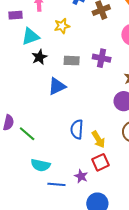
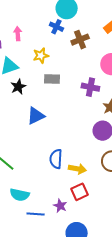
purple cross: (102, 58) -> (90, 87), moved
gray rectangle: (72, 61) -> (52, 79), moved
yellow arrow: (98, 139) -> (77, 169), turned -48

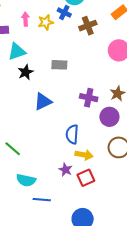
yellow star: (41, 56) -> (46, 22), moved
purple cross: (90, 87) -> (89, 98), moved
blue semicircle: (56, 159) -> (72, 134), moved
purple star: (60, 206) -> (66, 170), moved

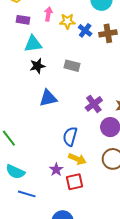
blue cross: (64, 13) -> (85, 30), moved
purple cross: (89, 98) -> (94, 104), turned 30

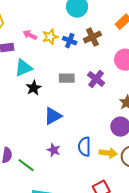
pink arrow: (48, 14) -> (30, 35), turned -56
purple cross: (94, 104) -> (96, 79), moved
yellow arrow: (77, 159) -> (108, 153), moved
purple star: (56, 170) -> (54, 150), moved

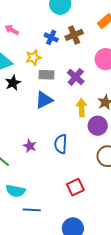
yellow star: (50, 37) -> (33, 58), moved
blue triangle: (53, 116) -> (44, 100), moved
yellow arrow: (108, 153) -> (82, 108), moved, turned -102

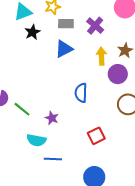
purple star: (30, 146) -> (52, 118), moved

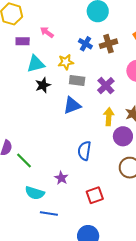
purple star: (52, 118) -> (61, 178), moved

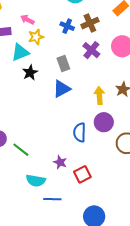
yellow star: (66, 62) -> (36, 37), moved
gray rectangle: (77, 80) -> (63, 64), turned 70
purple cross: (106, 86) -> (91, 50), moved
purple circle: (123, 136) -> (104, 122), moved
red square: (95, 195) -> (82, 174), moved

